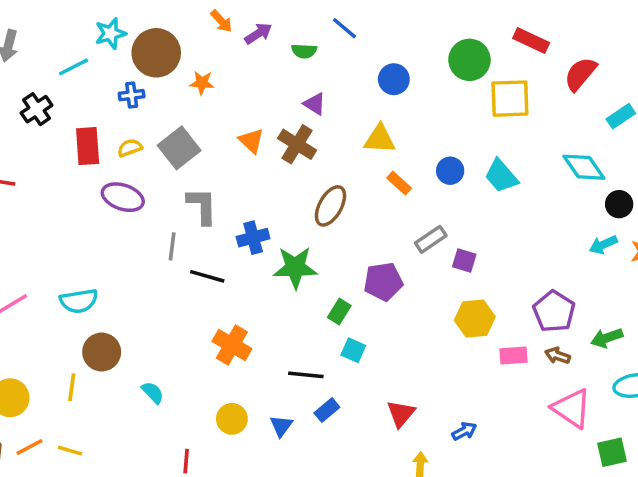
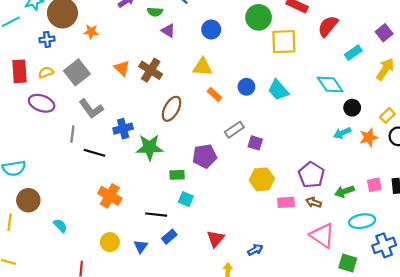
purple triangle: (315, 104) -> (168, 31), moved
gray L-shape: (202, 206) -> (91, 109), turned 145
green rectangle: (339, 312) -> (177, 175), turned 56
green square: (612, 452) -> (348, 263), turned 30

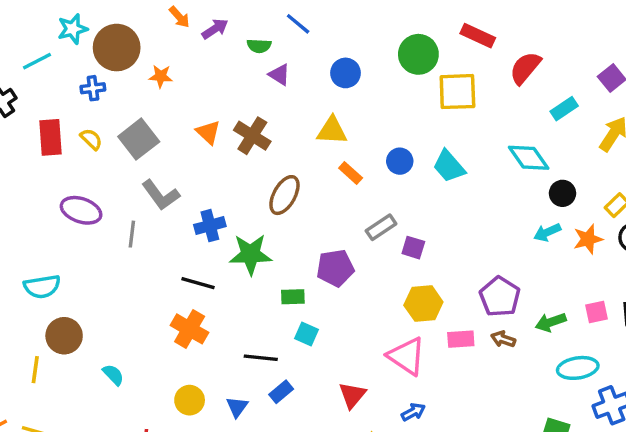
yellow semicircle: (46, 72) -> (91, 139), turned 64
purple ellipse: (42, 103) -> (81, 210), moved
black line: (94, 153) -> (198, 283), moved
pink triangle: (322, 235) -> (407, 356), moved

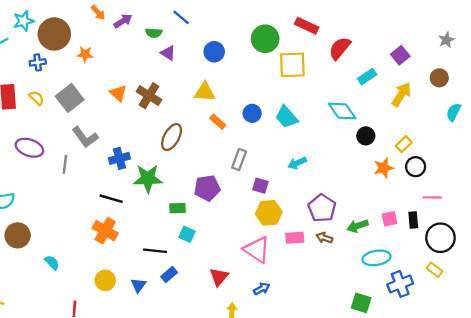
gray rectangle: (381, 227) -> (239, 160), turned -36
cyan arrow: (547, 232) -> (297, 163), moved
purple square: (413, 248) -> (260, 186), moved

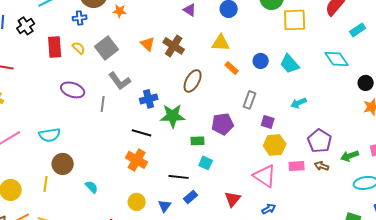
black circle: (366, 136) -> (366, 83), moved

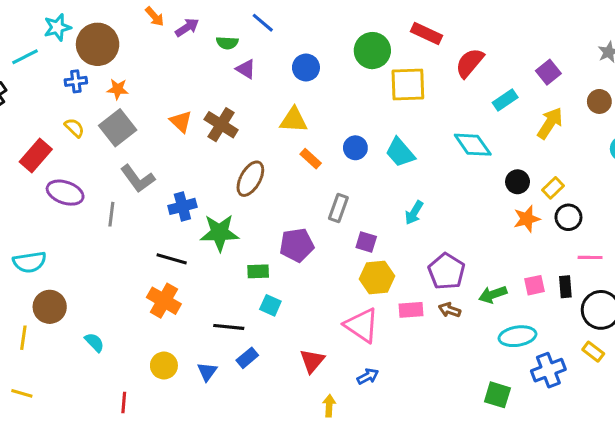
orange star: (120, 11) -> (118, 89), moved
red rectangle: (55, 47) -> (36, 156), moved, turned 45
cyan arrow: (299, 103) -> (414, 213), turned -35

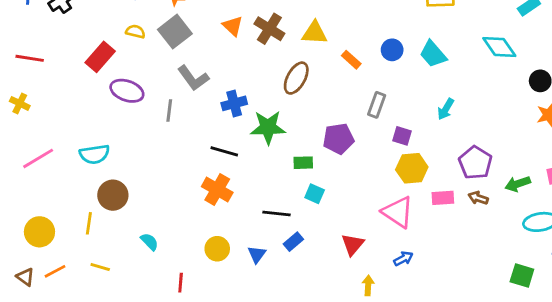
yellow triangle: (294, 120) -> (315, 33), moved
yellow semicircle: (74, 128) -> (135, 32), turned -30
cyan semicircle: (94, 342) -> (150, 242), moved
yellow line: (22, 393) -> (100, 267), moved

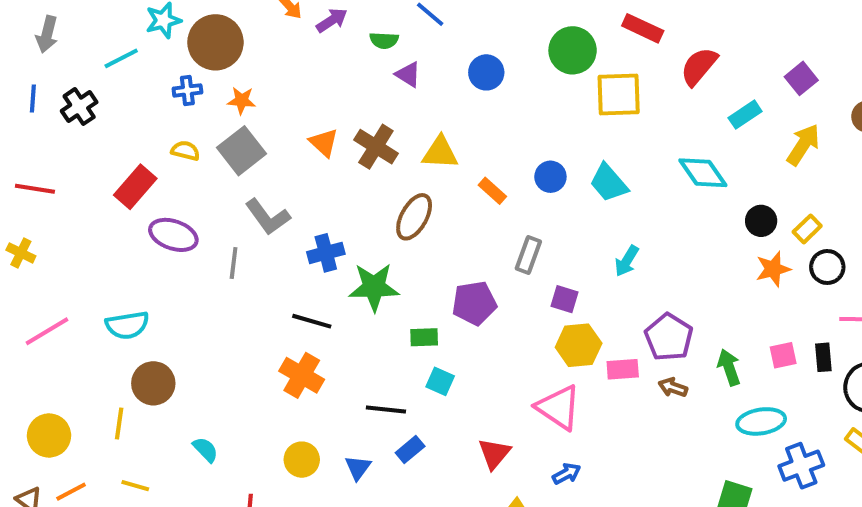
green arrow: (518, 184) -> (729, 367), turned 90
pink rectangle: (443, 198) -> (623, 369), moved

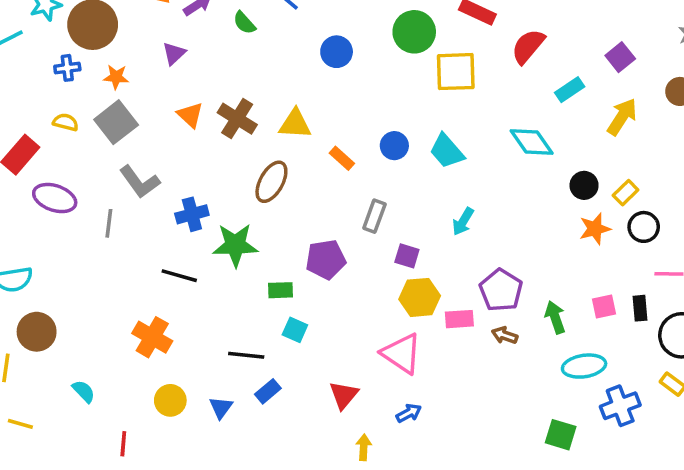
green semicircle: (384, 40) -> (244, 23), turned 45
purple triangle: (408, 74) -> (174, 53), moved, turned 45
orange cross: (302, 375) -> (152, 337), moved

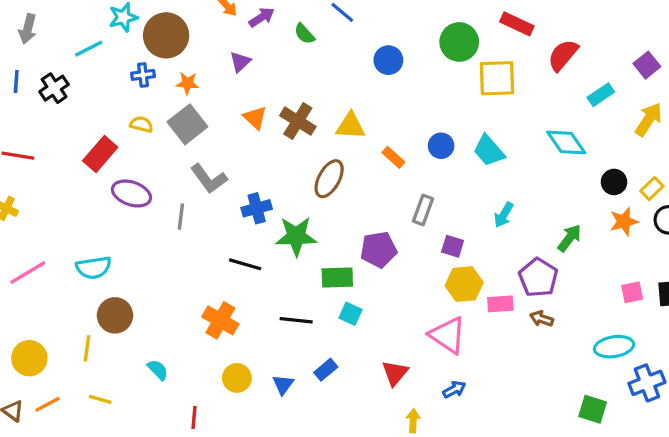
green rectangle: (281, 290) -> (337, 277), size x1.4
green arrow: (555, 317) -> (570, 238), moved, turned 56
black line: (246, 355) -> (296, 320), moved

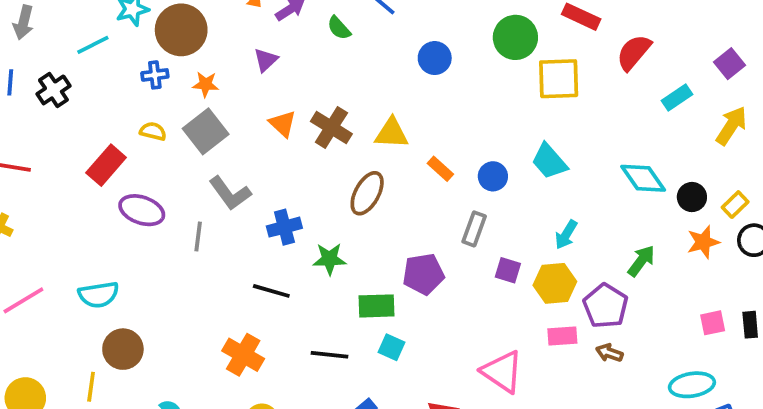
cyan diamond: (566, 142) -> (643, 178), moved
blue circle: (441, 146) -> (493, 176), moved
green star: (296, 236) -> (330, 259), size x0.7
yellow hexagon: (464, 284) -> (555, 283), moved

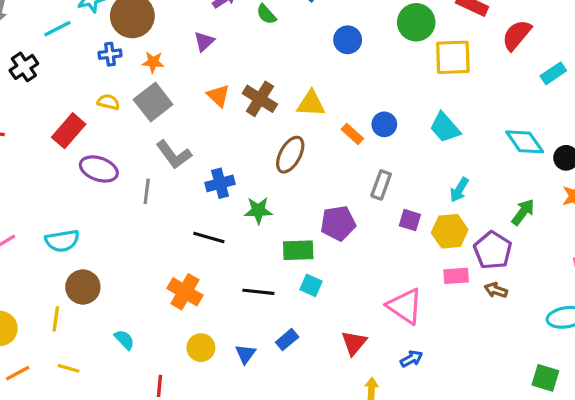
blue circle: (493, 176) -> (384, 124), moved

